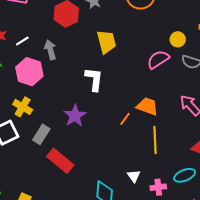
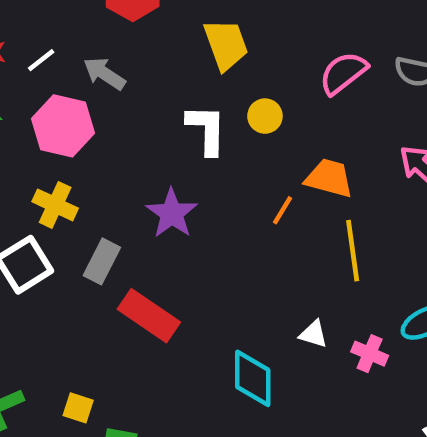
yellow circle: (178, 39) -> (265, 116), moved
gray arrow: (50, 50) -> (104, 74), turned -36
white triangle: (134, 176) -> (313, 334), turned -32
pink cross: (158, 187) -> (370, 354), turned 35

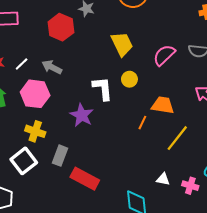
yellow trapezoid: (226, 45) -> (122, 44), moved
purple star: (172, 213) -> (82, 115), moved
yellow line: (353, 251) -> (177, 138), turned 52

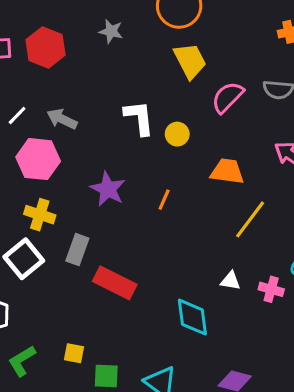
red hexagon: (61, 27) -> (46, 47), moved
yellow trapezoid: (122, 44) -> (190, 61), moved
white L-shape: (103, 88) -> (139, 118), moved
orange line: (142, 123) -> (164, 200), moved

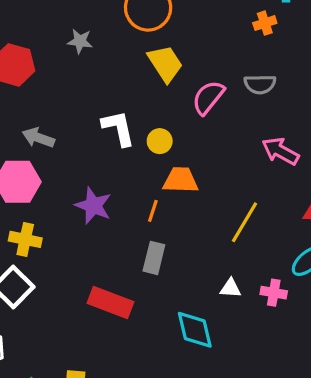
orange trapezoid: (227, 171) -> (181, 180), moved
gray rectangle: (77, 250) -> (154, 258), moved

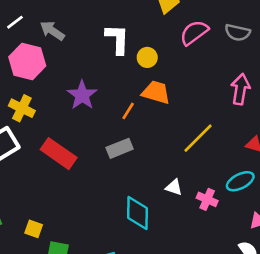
pink arrow: (280, 151) -> (240, 89), turned 56
gray rectangle: (154, 258) -> (120, 148), turned 40
red rectangle: (110, 302) -> (59, 154), moved

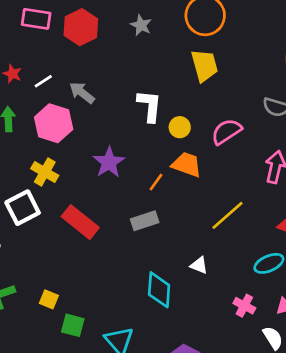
pink semicircle: (194, 33) -> (226, 132), moved
pink cross: (207, 199) -> (244, 306), moved

